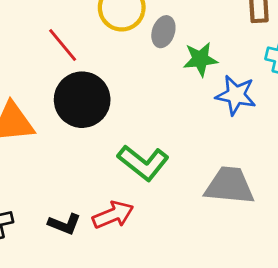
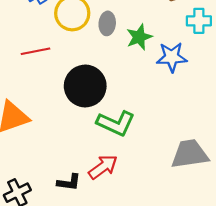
red line: (63, 45) -> (36, 51), turned -48
black circle: (82, 100) -> (85, 86), moved
gray trapezoid: (229, 186) -> (190, 154), moved

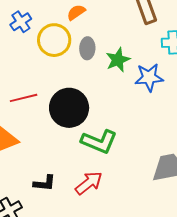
red line: (36, 51) -> (24, 98), moved
black L-shape: (69, 182) -> (45, 183), moved

